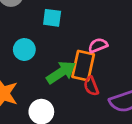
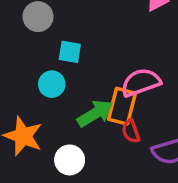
cyan square: (52, 18) -> (70, 52), moved
pink semicircle: (98, 45) -> (141, 82), size x1.6

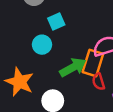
cyan square: (70, 52) -> (56, 21), turned -36

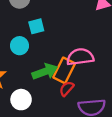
red semicircle: (99, 82) -> (67, 89), turned 49

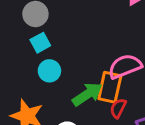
cyan square: (36, 26) -> (40, 43), moved

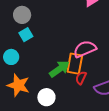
cyan circle: (49, 71) -> (11, 57), moved

